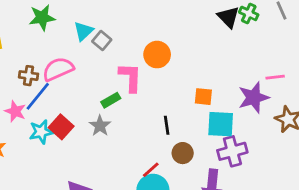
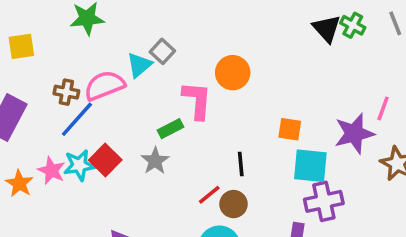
cyan triangle: (83, 31) -> (139, 65), moved
pink line: (275, 77) -> (383, 108), turned -66
pink star: (15, 111) -> (51, 170), moved
brown circle: (183, 153) -> (234, 204), moved
red line: (151, 170) -> (209, 195), moved

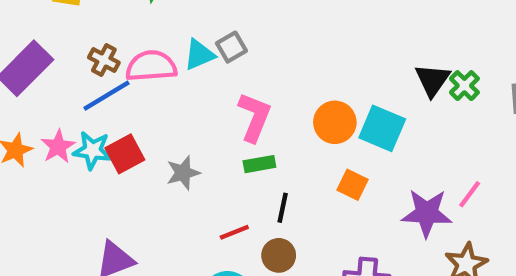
orange circle: (233, 73) -> (335, 122), moved
green rectangle: (171, 129) -> (259, 164), moved
cyan square: (310, 166) -> (382, 128), moved
brown circle: (234, 204) -> (279, 255), moved

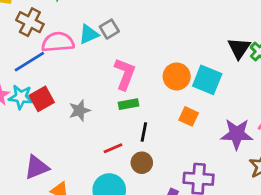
brown cross: (104, 60) -> (30, 22), moved, size x1.4

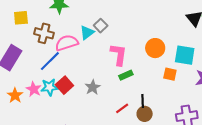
cyan square: (207, 80) -> (185, 55), moved
black line: (144, 132) -> (143, 101), moved

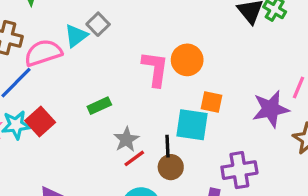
pink L-shape: (119, 54) -> (155, 69), moved
cyan square: (185, 55) -> (192, 125), moved
green rectangle: (126, 75) -> (99, 106), moved
gray star: (93, 87) -> (126, 139), moved

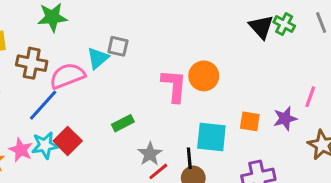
gray square: (98, 24) -> (118, 46), turned -30
orange square: (211, 102) -> (250, 121), moved
purple star: (271, 109) -> (285, 118), size x0.7

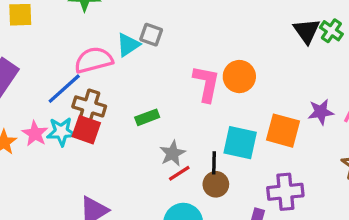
brown cross: (32, 63) -> (89, 106), moved
purple star: (285, 118) -> (321, 112), moved
orange square: (250, 121) -> (283, 131), size x1.5
red square: (68, 141) -> (86, 130), turned -32

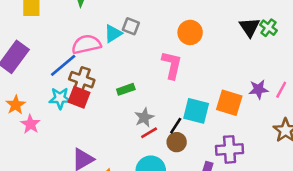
orange circle: (239, 77) -> (190, 32), moved
pink star: (35, 134) -> (30, 124), moved
black line: (214, 163) -> (176, 126), turned 30

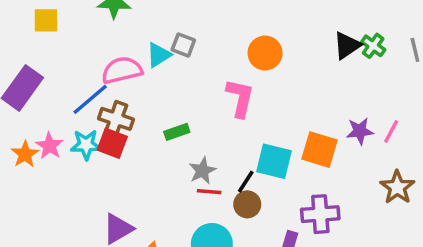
black triangle: (250, 27) -> (347, 45), turned 30
pink star: (30, 124) -> (49, 146), moved
red line: (149, 133) -> (209, 192), turned 36

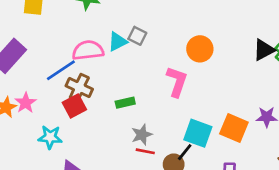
red square: (112, 143) -> (74, 106), turned 35
cyan star: (86, 145) -> (50, 137), moved
black line: (246, 182) -> (185, 152), moved

